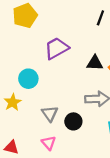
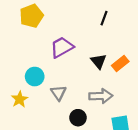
black triangle: (95, 63) -> (99, 61), turned 49
gray triangle: (50, 114) -> (58, 93), moved

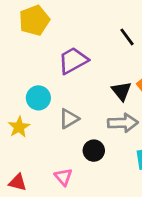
black line: (104, 18) -> (127, 37), moved, turned -56
black triangle: (99, 61) -> (122, 91), moved
gray triangle: (58, 93) -> (69, 119), turned 35

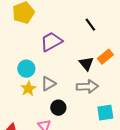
yellow star: (19, 127) -> (28, 89), moved
black circle: (94, 151) -> (58, 108), moved

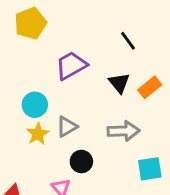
black triangle: (86, 64) -> (119, 83), moved

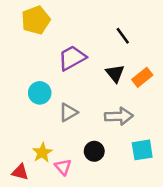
yellow star: (38, 134) -> (42, 153), moved
black circle: (81, 162) -> (94, 151), moved

